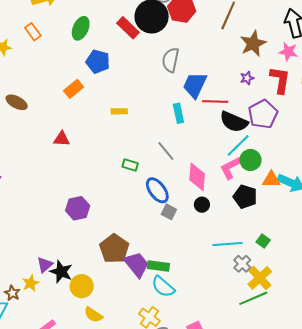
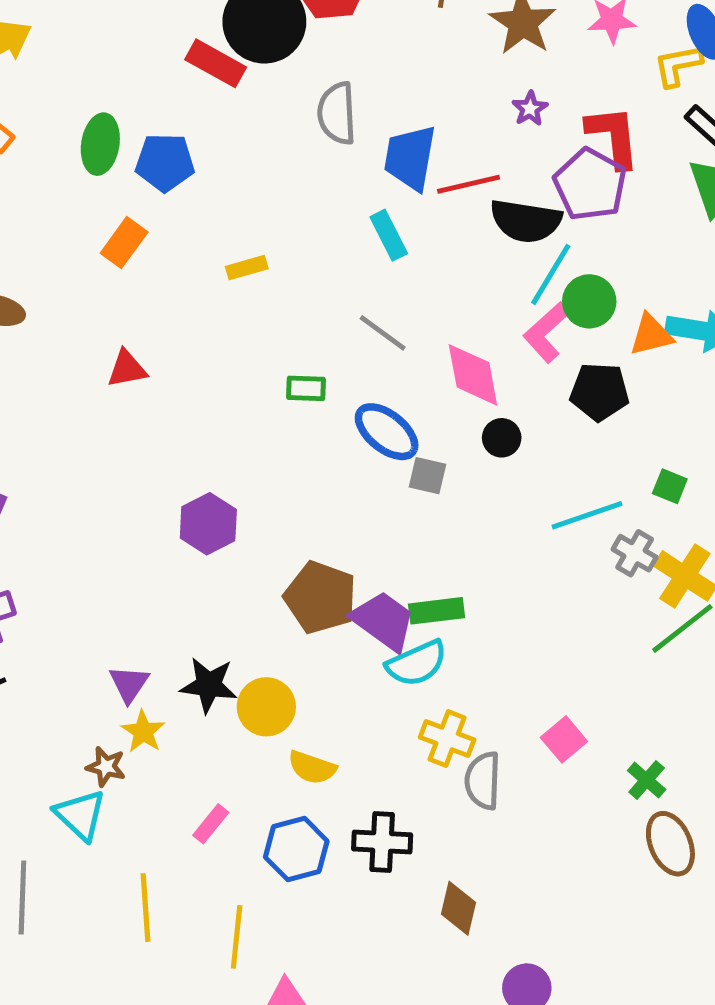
green ellipse: (81, 28) -> (100, 144), moved
red L-shape: (280, 80) -> (613, 137), moved
purple triangle: (45, 265) -> (129, 684), moved
cyan semicircle: (163, 287) -> (417, 663), moved, turned -50

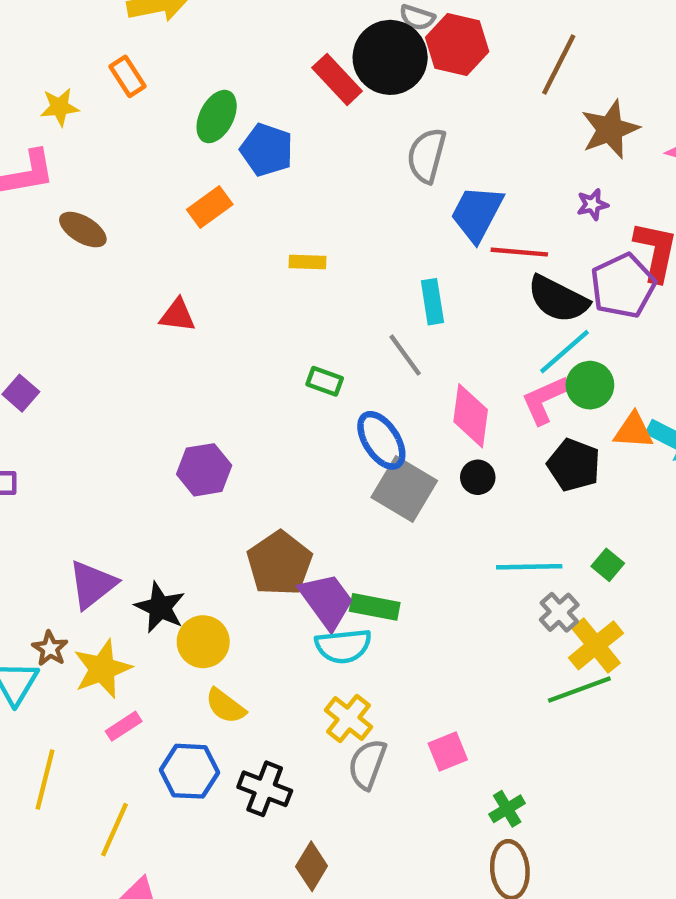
cyan rectangle: (389, 235) -> (432, 302), moved
gray square: (427, 476) -> (404, 489), size x1.8
purple triangle: (129, 684) -> (92, 584), size x1.4
yellow star: (143, 732) -> (102, 669), moved, size x1.5

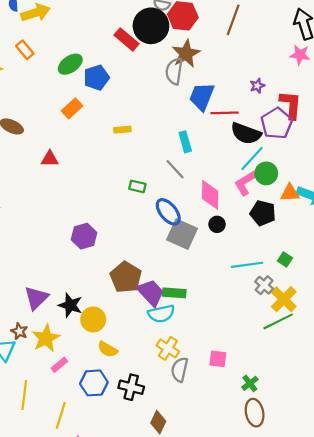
green ellipse: (217, 117) -> (70, 64), turned 35
brown star: (610, 129) -> (186, 54), moved
blue pentagon: (267, 150) -> (96, 78), turned -30
red triangle: (177, 315) -> (50, 159), moved
pink square: (448, 751) -> (218, 359), turned 36

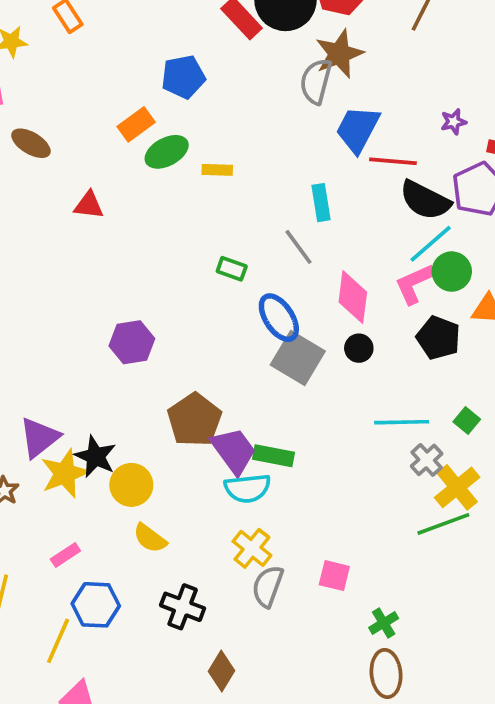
green ellipse: (70, 64) -> (167, 152), moved
yellow star: (46, 338) -> (65, 473), moved
blue hexagon: (94, 383) -> (96, 605), moved

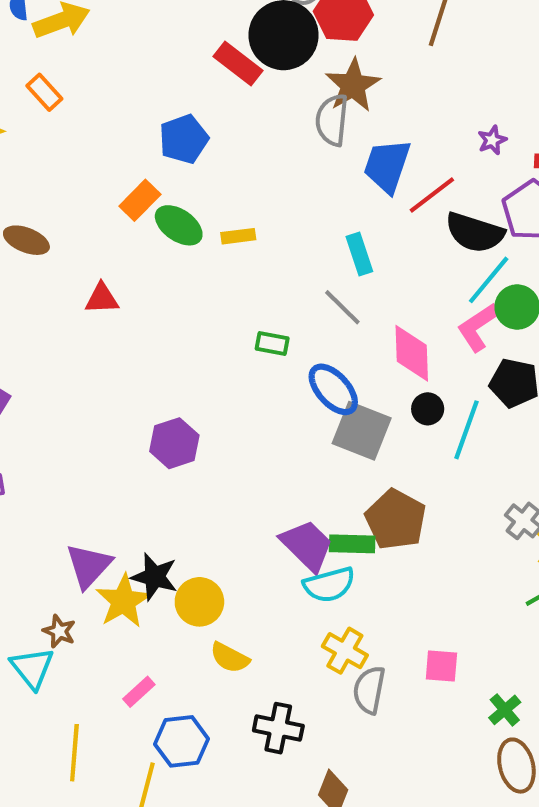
green ellipse: (167, 152) -> (179, 225), turned 72
red line: (393, 161) -> (432, 195), turned -33
brown pentagon: (194, 420) -> (396, 520), moved
cyan line: (402, 422) -> (467, 430), moved, turned -60

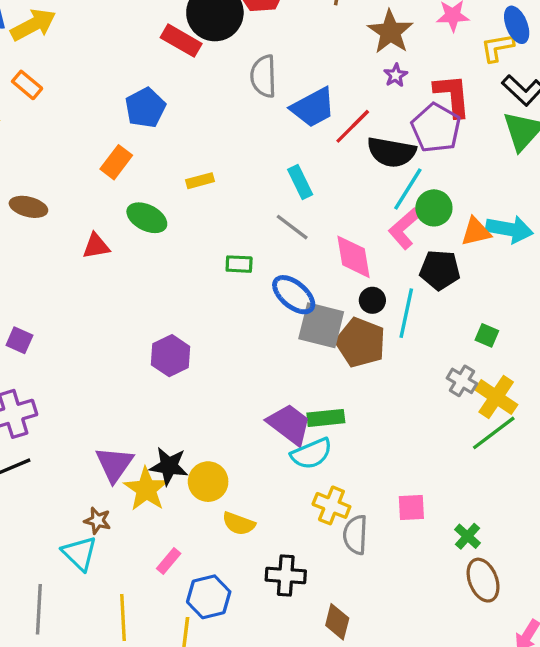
brown star: (353, 85) -> (390, 32), moved
blue trapezoid: (387, 166) -> (313, 107), turned -129
green ellipse: (179, 225) -> (147, 218), moved
brown pentagon: (396, 520) -> (361, 342), moved

